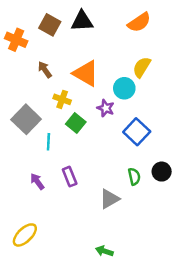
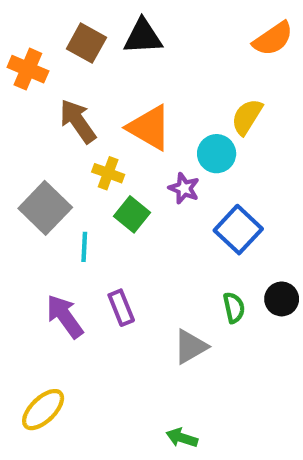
orange semicircle: (139, 22) -> (273, 39), moved
brown arrow: (45, 70) -> (78, 121), size x1.5
purple arrow: (37, 181) -> (65, 316), size x1.5

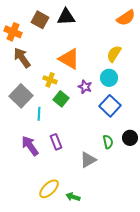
brown arrow: (78, 121) -> (22, 58), moved
cyan circle: (217, 154) -> (109, 78), moved
yellow ellipse: (43, 410) -> (49, 189), moved
green arrow: (182, 438) -> (73, 197), moved

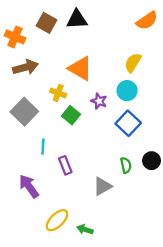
brown arrow: (22, 58) -> (25, 67), turned 110
cyan line: (39, 114) -> (43, 147), moved
purple arrow: (30, 146) -> (29, 186), moved

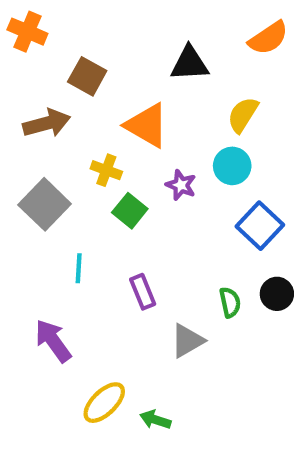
black triangle: (77, 19) -> (190, 64), moved
brown square: (46, 23) -> (87, 76), moved
orange cross: (15, 37) -> (27, 32), moved
blue square: (128, 123) -> (260, 226), moved
purple rectangle: (65, 165) -> (143, 292), moved

